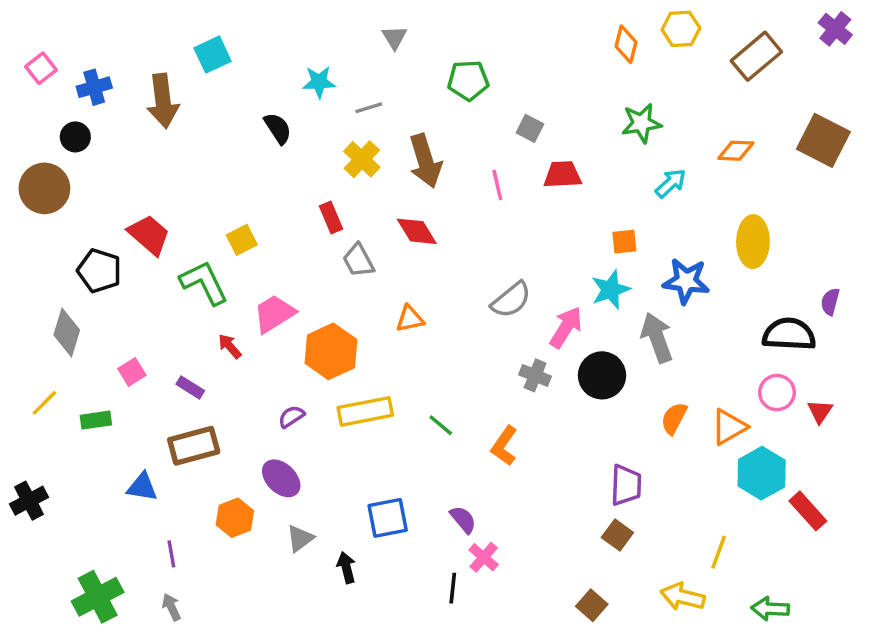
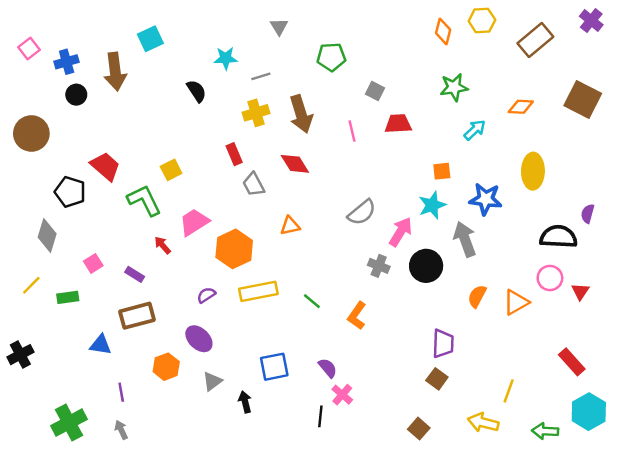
black circle: (75, 137) -> (76, 95), moved
yellow cross: (362, 159) -> (256, 113), turned 30
cyan hexagon: (762, 473) -> (589, 412), moved

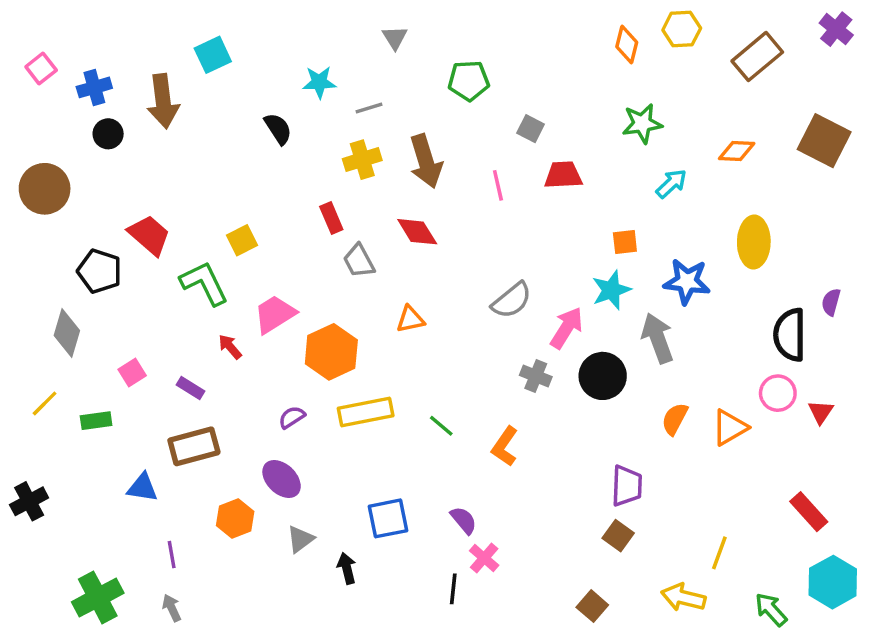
black semicircle: (558, 237) -> (790, 335), turned -93
green arrow: (545, 431) -> (771, 610), turned 45

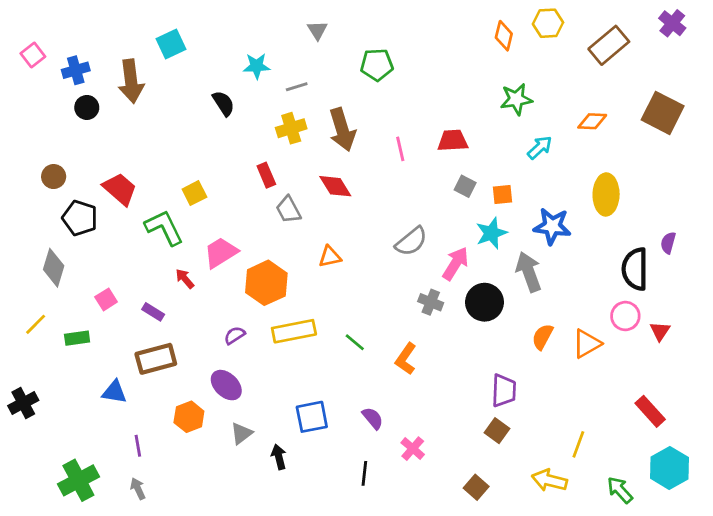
gray square: (531, 129) -> (465, 186), moved
brown circle: (45, 189) -> (54, 177), moved, size x0.6
pink cross: (484, 558) -> (413, 449), moved

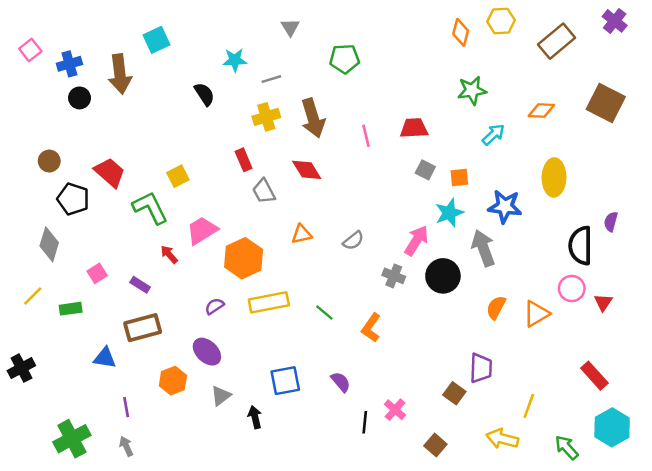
gray semicircle: (411, 241) -> (353, 241), moved, size x0.7
purple trapezoid: (504, 391) -> (481, 368), moved
pink cross: (413, 449) -> (395, 410), moved
black line: (364, 473) -> (365, 422), moved

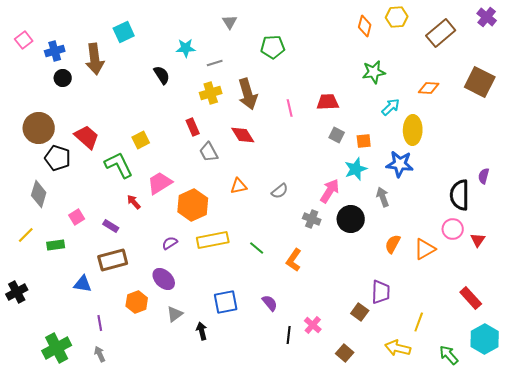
brown circle: (49, 161) -> (39, 128), size x1.8
yellow ellipse: (554, 177) -> (413, 130), moved
gray arrow: (483, 248) -> (383, 197), size x0.7

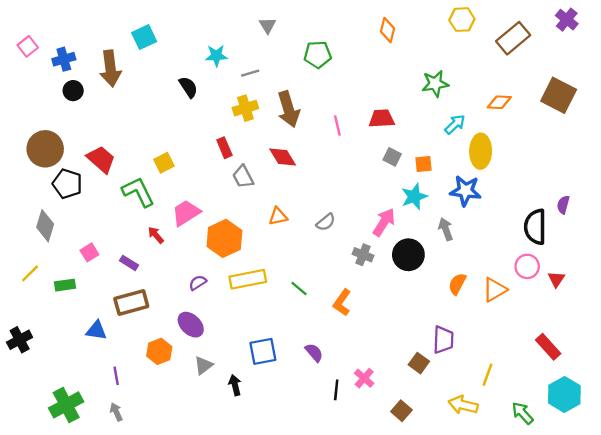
orange diamond: (365, 26) -> (387, 30), moved

